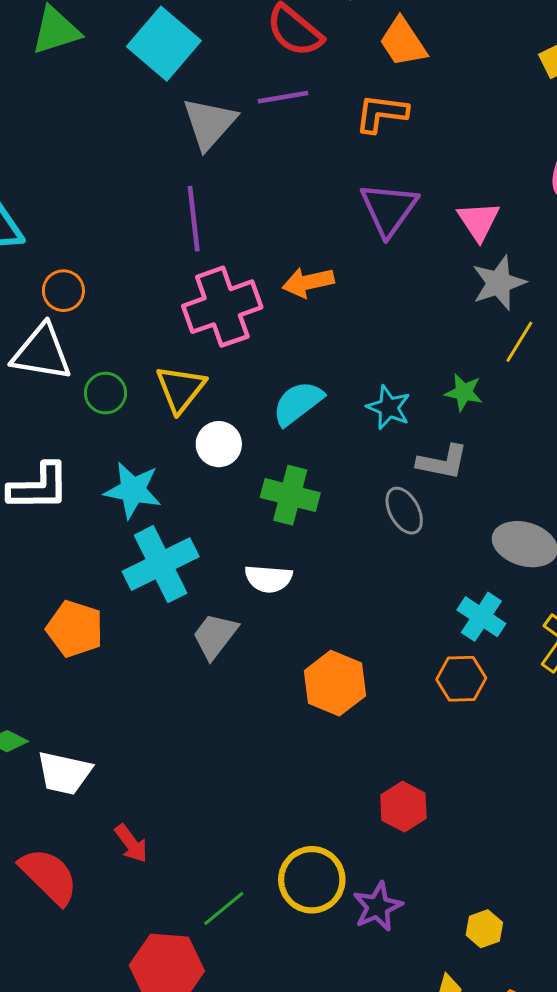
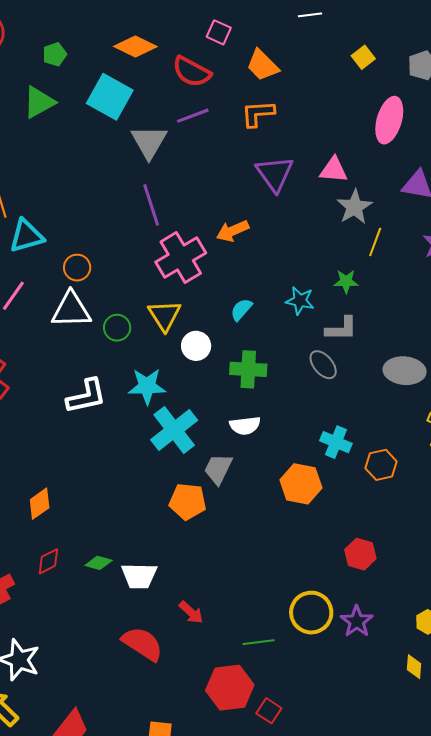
pink triangle: (479, 221) -> (334, 170), turned -40
cyan semicircle: (298, 403) -> (241, 310), size x0.7
cyan cross: (481, 617) -> (336, 442), moved
orange pentagon: (75, 629) -> (188, 501), moved
green line: (224, 908) -> (259, 642), turned 44

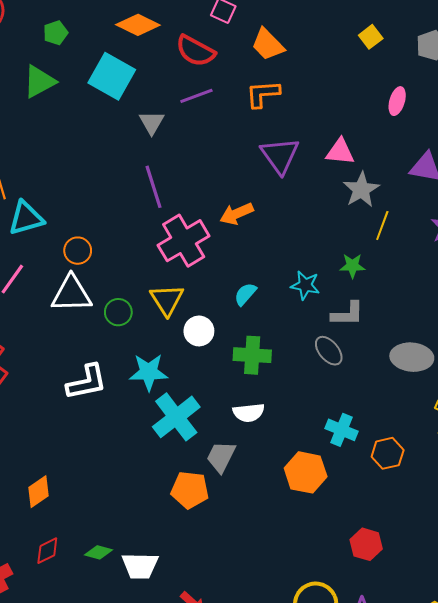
pink ellipse: (389, 120) -> (397, 101), size x0.6
gray triangle: (149, 142) -> (152, 122), size x0.7

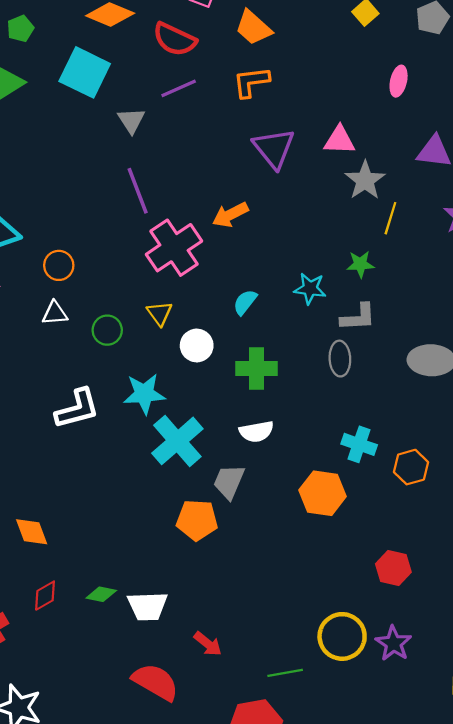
white triangle: (71, 294) -> (55, 313), size x0.6
yellow triangle: (167, 300) -> (160, 313), size x0.7
gray ellipse: (329, 351) -> (340, 359), turned 40
orange diamond: (38, 492) -> (32, 532), turned -72

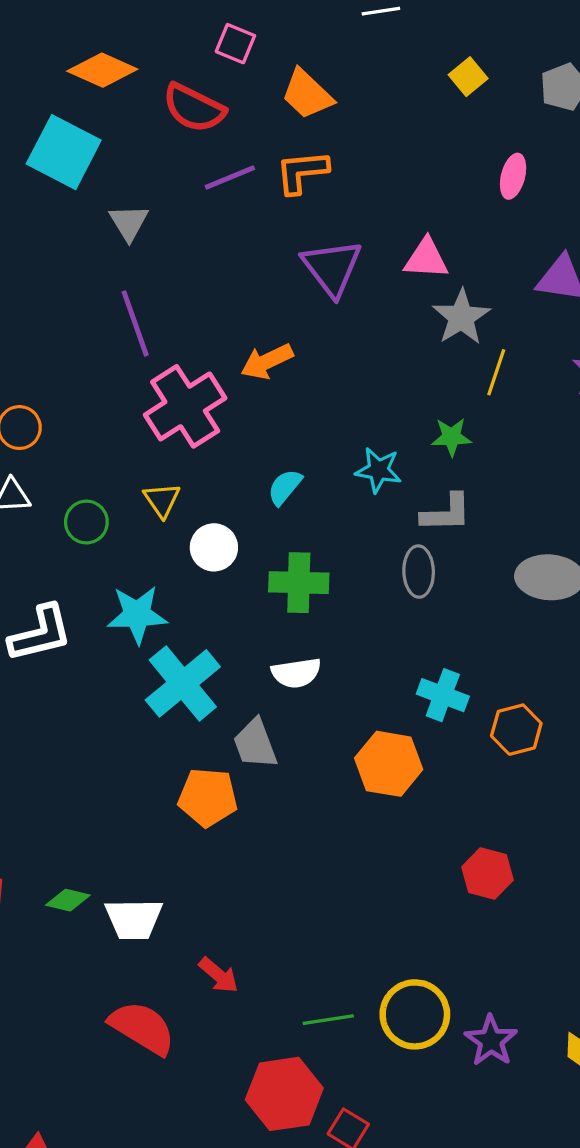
purple line: (179, 88) -> (230, 178), moved
gray trapezoid: (229, 482) -> (255, 744), turned -45
yellow circle: (342, 636) -> (415, 1014), moved
purple star: (393, 643) -> (491, 1041), moved

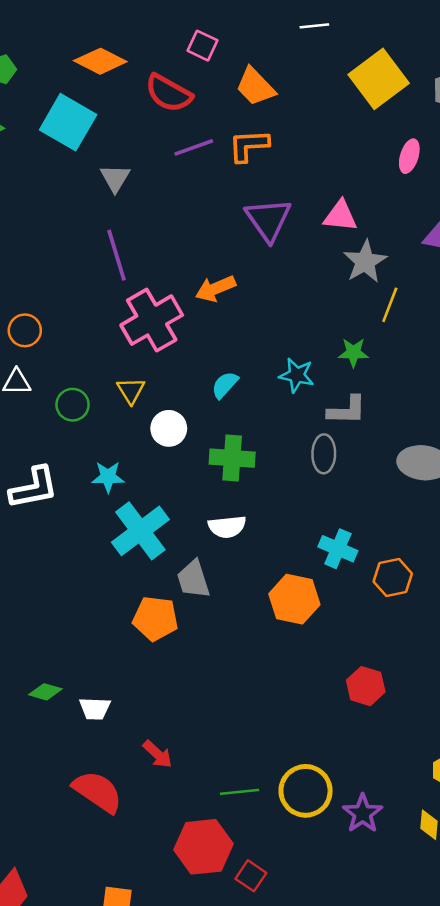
yellow square: (468, 77) -> (379, 79), size x2.0
cyan star: (137, 615) -> (108, 477), size x0.7
white trapezoid: (134, 919) -> (95, 709), size x0.7

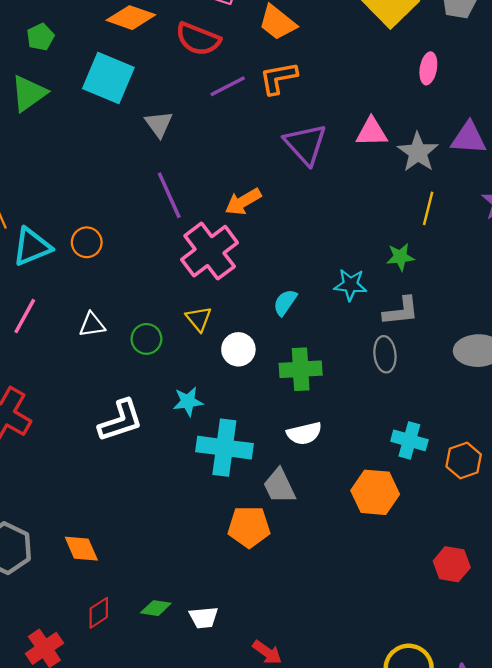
gray star: (365, 262) -> (418, 152), moved
orange arrow: (215, 289) -> (243, 202), moved
orange circle: (25, 330) -> (87, 242), moved
cyan cross: (140, 531) -> (224, 448), turned -38

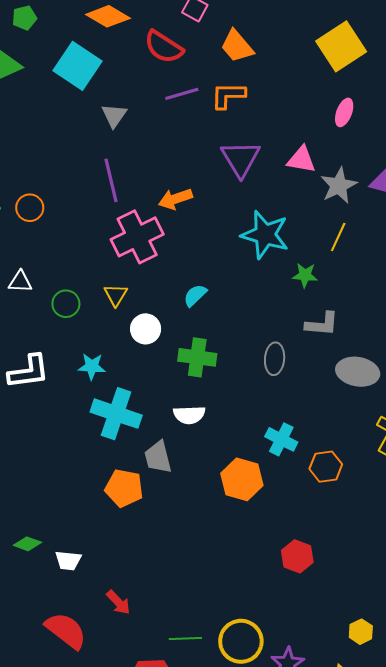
pink ellipse: (428, 68) -> (344, 112), moved
cyan star: (350, 285) -> (265, 235), moved, size x1.6
gray L-shape: (401, 311) -> (322, 324), moved

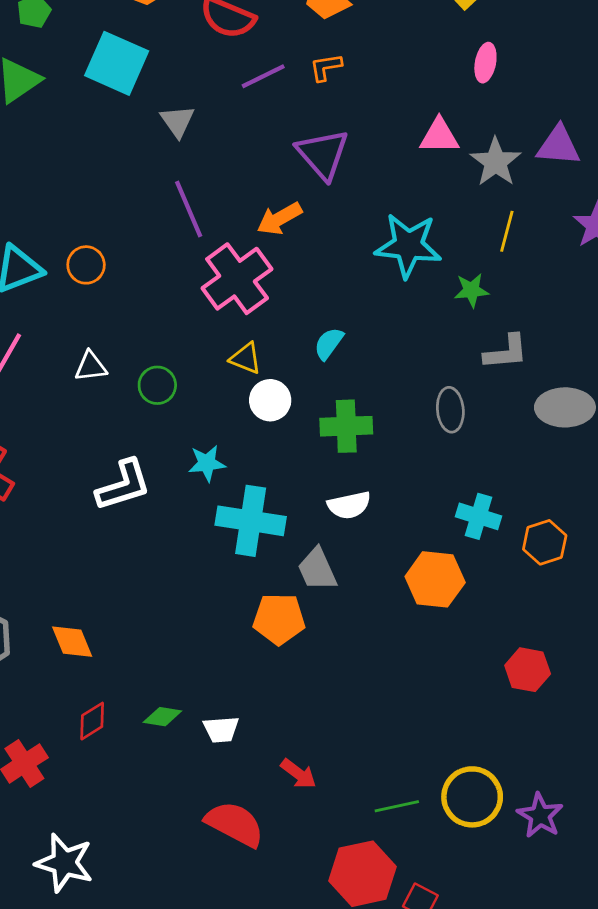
orange L-shape: (228, 95) -> (326, 67), size x0.7
purple triangle: (241, 159) -> (323, 154), moved
yellow triangle: (116, 295) -> (246, 358), moved, turned -30

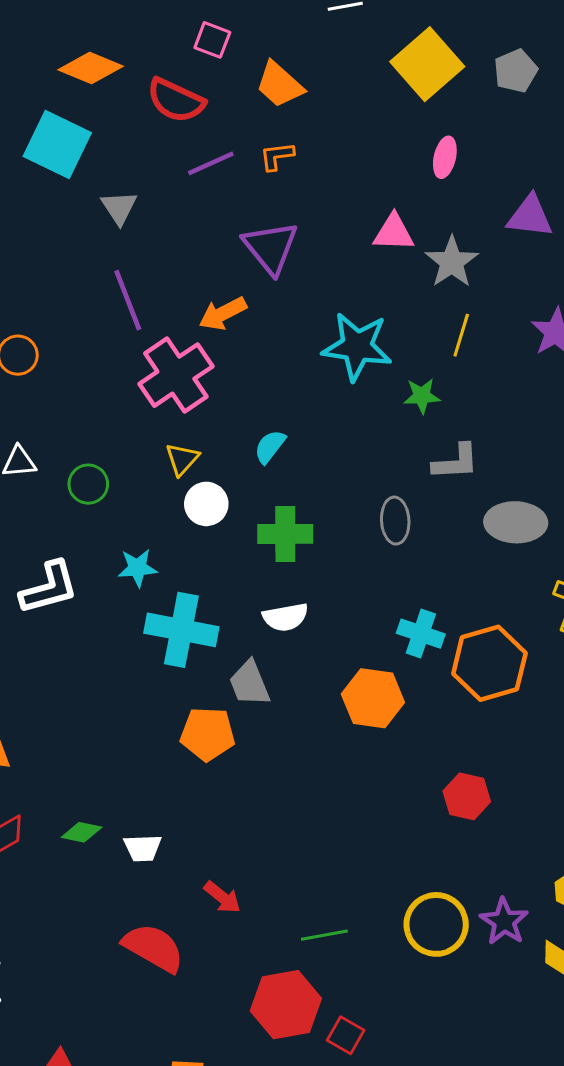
purple triangle: (558, 146) -> (530, 216), moved
yellow triangle: (246, 358) -> (182, 459), turned 48
orange hexagon: (545, 542) -> (489, 663), size x1.6
yellow circle: (472, 797) -> (436, 924), moved
purple star: (540, 815) -> (504, 922), moved

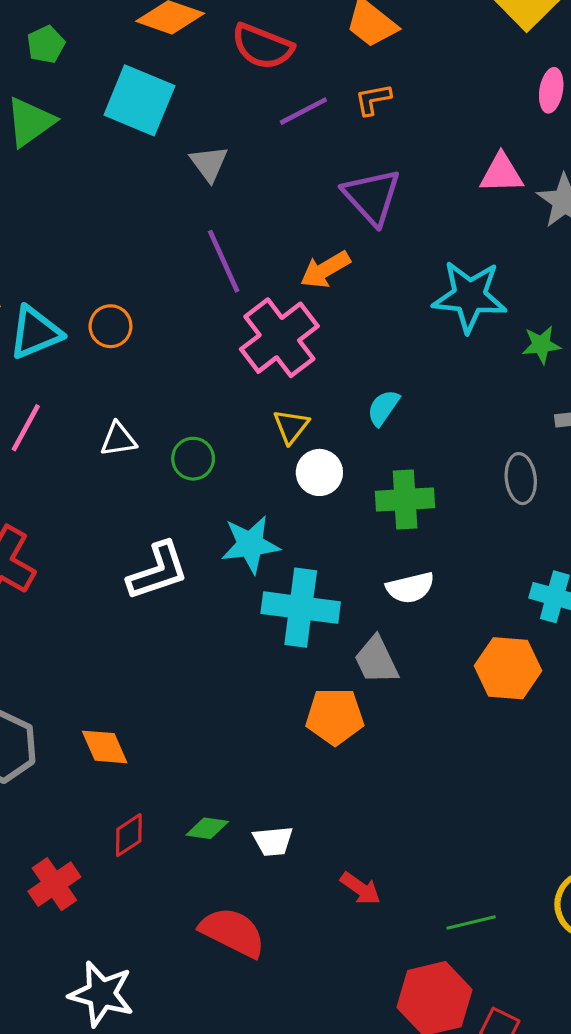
cyan star: (137, 568) -> (250, 544), size x1.4
red semicircle: (154, 948) -> (233, 932), moved

